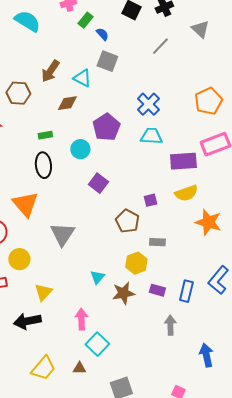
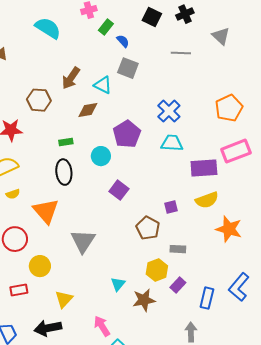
gray line: (160, 46) -> (181, 53), turned 48
purple rectangle: (157, 290) -> (178, 285), moved, turned -63
pink arrow: (81, 319) -> (102, 326), turned -30

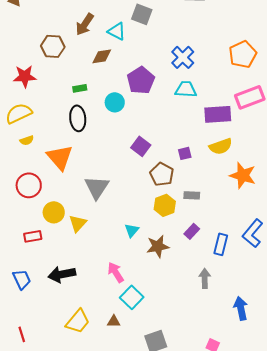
purple square: (119, 190) -> (141, 146), moved
yellow hexagon: (157, 270) -> (165, 205), moved
yellow triangle: (64, 299) -> (78, 223), moved

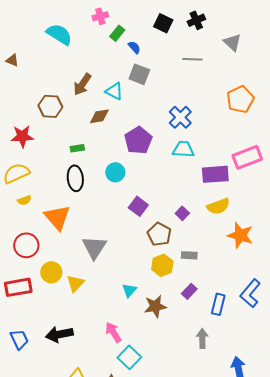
orange pentagon: (243, 54) -> (240, 99), moved
cyan circle: (115, 102) -> (115, 172), moved
purple square: (185, 153) -> (182, 213), turned -32
red rectangle: (33, 236) -> (18, 287), moved, size x1.5

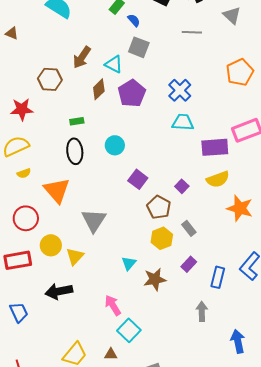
brown diamond: (99, 116) -> (99, 89), turned -35
purple pentagon: (138, 140) -> (132, 93), moved
gray rectangle: (189, 255) -> (189, 228), turned 49
black arrow: (59, 334) -> (59, 291), moved

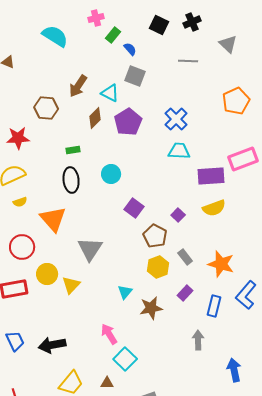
orange star: (240, 208) -> (221, 264), moved
black arrow: (59, 291) -> (52, 345), moved

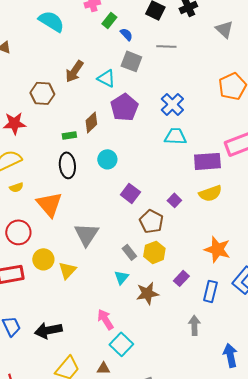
gray line: (188, 61) -> (166, 46), moved
brown diamond: (95, 118) -> (91, 122), moved
gray rectangle: (185, 257) -> (129, 252), moved

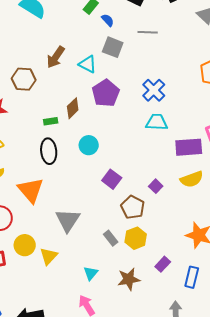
cyan triangle: (121, 277) -> (91, 273), moved

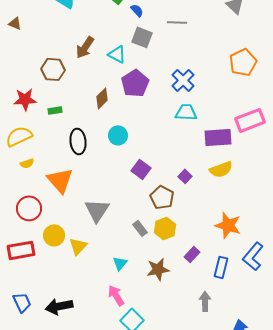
green rectangle: (51, 121) -> (55, 110), moved

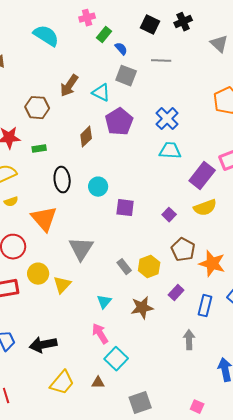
cyan circle: (118, 135) -> (98, 187), moved
purple rectangle: (218, 137) -> (202, 176), turned -48
purple square: (141, 169) -> (125, 208), turned -30
brown pentagon: (162, 197) -> (183, 250), moved

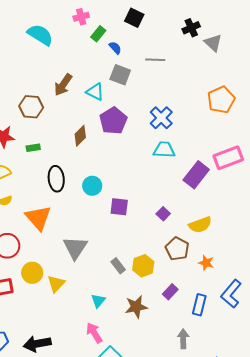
black cross: (183, 22) -> (191, 28), moved
black square: (150, 25) -> (134, 18), moved
yellow semicircle: (205, 208) -> (200, 225), moved
orange star: (212, 264) -> (206, 263), size x0.6

